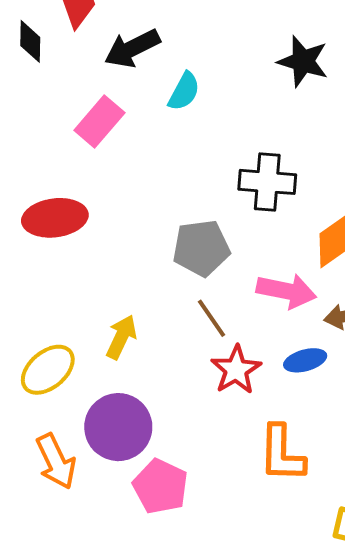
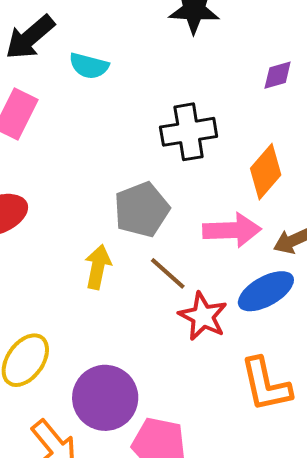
cyan semicircle: (184, 91) -> (89, 66), turned 90
yellow arrow: (121, 337) -> (98, 267), moved
blue ellipse: (305, 360) -> (266, 291), size x1.4

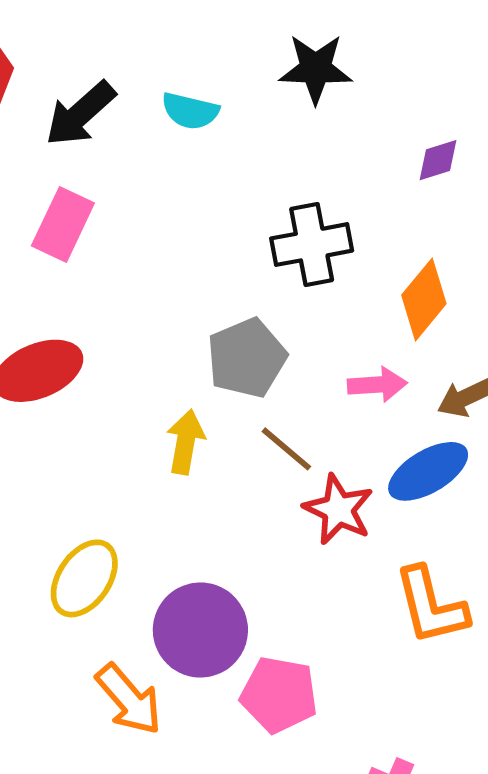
cyan semicircle: (89, 66) -> (190, 111), moved
pink arrow: (232, 230) -> (377, 385), size x0.7

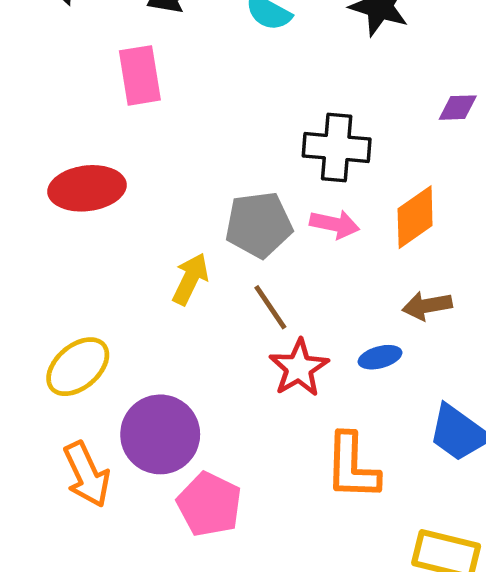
pink rectangle: (63, 224) -> (140, 75), turned -50
pink arrow: (377, 385) -> (335, 224), moved
blue ellipse: (428, 471) -> (380, 357), size x0.6

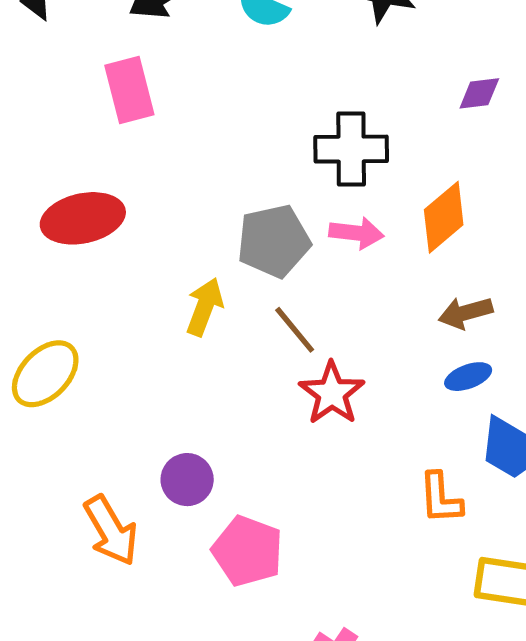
blue ellipse: (380, 357) -> (468, 377), moved
yellow ellipse: (78, 367) -> (45, 374), moved
purple circle: (160, 434) -> (187, 480), size x0.6
orange L-shape: (352, 467) -> (441, 498), moved, size x0.7

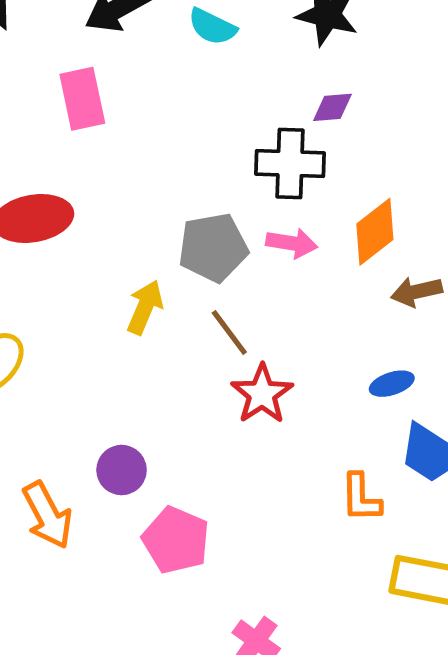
purple diamond: (479, 93) -> (332, 107), moved
brown arrow: (466, 313) -> (417, 292), moved

